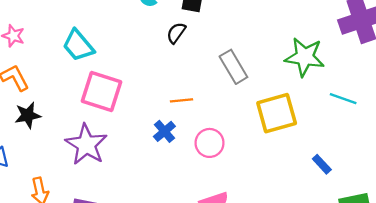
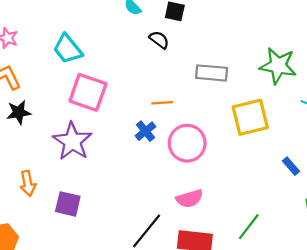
black semicircle: (176, 33) -> (159, 40), turned 90
gray rectangle: (233, 67) -> (212, 73), turned -56
pink circle: (210, 143) -> (187, 143), size x1.4

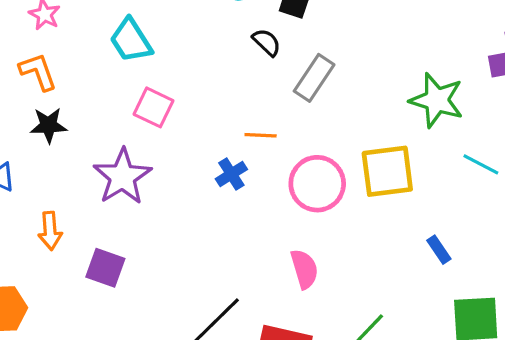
gray rectangle: (212, 73) -> (314, 78), moved, turned -68
pink square: (88, 92) -> (154, 107), size x0.7
pink circle: (187, 143) -> (317, 184), moved
pink semicircle: (190, 199) -> (304, 269), moved, turned -96

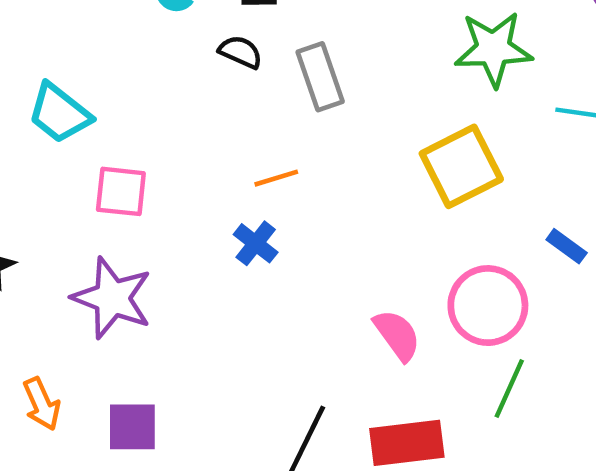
gray rectangle: (314, 78) -> (320, 77), turned -33
pink circle: (317, 184) -> (488, 306), moved

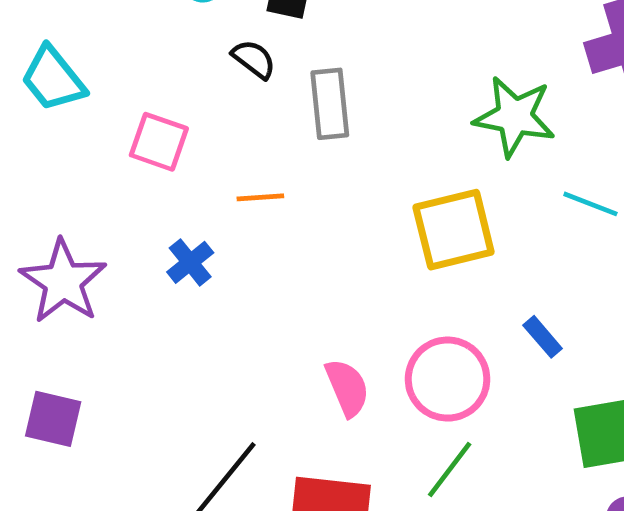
pink square: (121, 191) -> (159, 142), moved
blue cross: (256, 243) -> (190, 262), moved

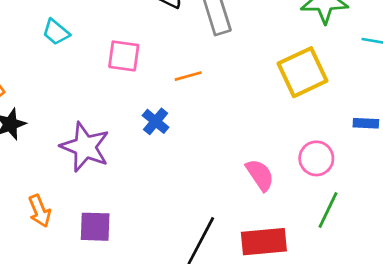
cyan trapezoid: (53, 79) -> (56, 32), size x0.7
blue rectangle: (543, 337) -> (366, 123), turned -35
pink circle: (448, 379) -> (316, 158), size x0.7

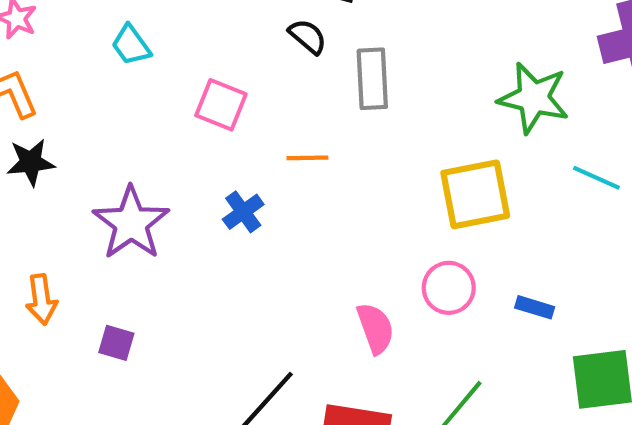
blue rectangle: (366, 123) -> (535, 307), moved
pink circle: (316, 158) -> (449, 288), moved
purple square: (95, 227) -> (116, 343), size x0.7

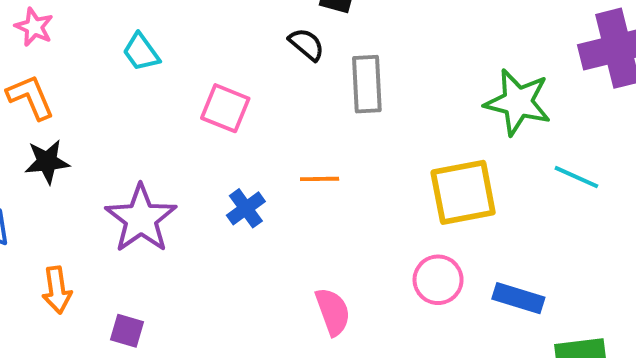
orange line: (307, 158) -> (320, 179), moved
blue rectangle: (535, 307) -> (518, 298), size x1.4
pink semicircle: (375, 328) -> (333, 312), moved

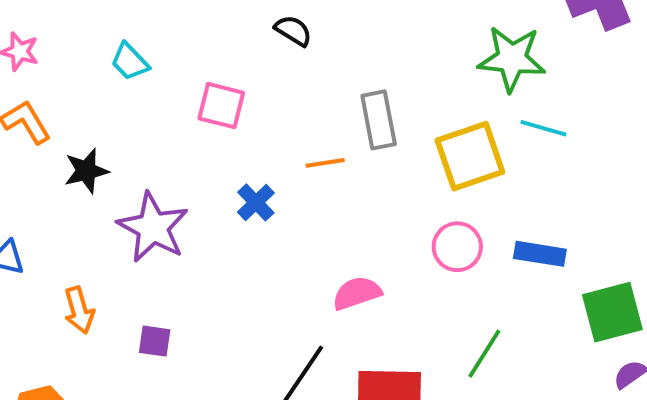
gray rectangle: (367, 84) -> (379, 120), moved
black star: (47, 162) -> (86, 171), moved
cyan line: (576, 177) -> (544, 128), moved
pink semicircle: (333, 312) -> (357, 293), turned -81

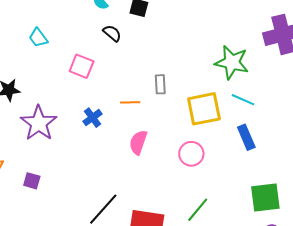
black semicircle: (293, 31) -> (112, 33), moved
gray rectangle: (379, 120) -> (160, 84), size x0.7
blue rectangle: (540, 254) -> (246, 137), moved, turned 50
pink semicircle: (357, 293) -> (138, 142), moved, turned -60

